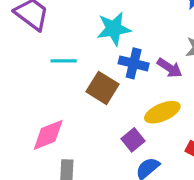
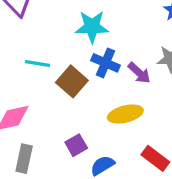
cyan line: (64, 61) -> (37, 64), moved
purple square: (133, 140) -> (76, 145), moved

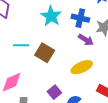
cyan star: (92, 27) -> (51, 16), turned -30
blue cross: (105, 63) -> (80, 18), moved

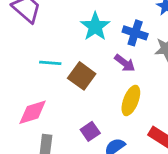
purple arrow: (86, 40) -> (125, 63), moved
yellow ellipse: (82, 67) -> (131, 100), turned -50

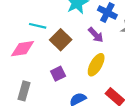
pink diamond: (33, 112) -> (23, 49), moved
purple square: (90, 131) -> (58, 74), moved

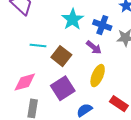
pink diamond: (23, 49) -> (25, 82), moved
purple square: (58, 74) -> (63, 88), size x1.6

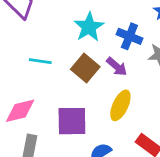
brown square: (61, 56) -> (85, 68), moved
purple square: (63, 88) -> (72, 121), turned 30

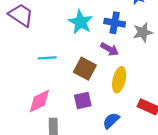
brown square: (85, 68) -> (85, 69), moved
purple square: (72, 121) -> (83, 101), size x0.7

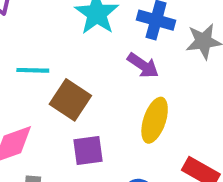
brown square: (85, 69) -> (70, 100), moved

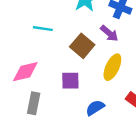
brown square: (70, 100) -> (82, 46), moved

